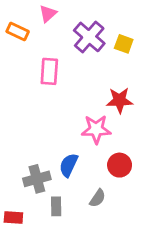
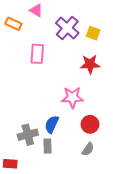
pink triangle: (48, 14) -> (36, 10), turned -48
red star: (120, 100) -> (90, 64), moved
gray semicircle: (97, 198) -> (88, 149), moved
gray rectangle: (56, 206) -> (48, 146), moved

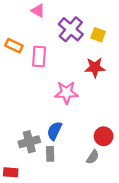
orange rectangle: (13, 24) -> (14, 46), moved
pink star: (72, 97) -> (66, 93), moved
red circle: (90, 124) -> (104, 136), moved

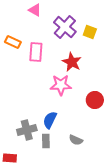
red star: (95, 67) -> (72, 62), moved, turned 30
red circle: (104, 136) -> (95, 100), moved
gray semicircle: (93, 157) -> (76, 140), moved, turned 80

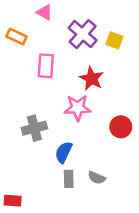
orange rectangle: (13, 42) -> (17, 37), moved
gray cross: (27, 130) -> (34, 128), moved
gray rectangle: (46, 141) -> (69, 179), moved

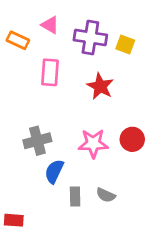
pink triangle: (44, 12) -> (50, 25), moved
purple cross: (83, 34) -> (90, 38), turned -32
pink star: (78, 108) -> (93, 143), moved
blue semicircle: (64, 152) -> (54, 171), moved

